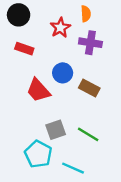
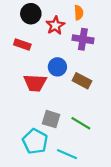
black circle: (19, 15) -> (31, 14), moved
red trapezoid: (38, 90) -> (35, 83), turned -45
gray square: (56, 130) -> (51, 119), turned 36

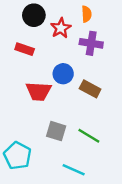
cyan pentagon: (35, 141) -> (17, 156), moved

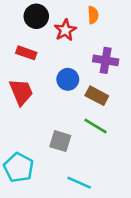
purple cross: (91, 43) -> (106, 60), moved
red trapezoid: (39, 91) -> (21, 92), moved, turned -116
green line: (89, 136) -> (96, 126), moved

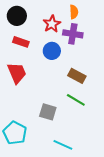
black circle: (36, 16) -> (17, 16), moved
purple cross: (106, 60) -> (73, 34), moved
blue circle: (68, 79) -> (52, 51), moved

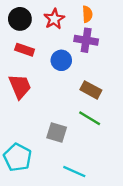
red star: (52, 24) -> (54, 19), moved

